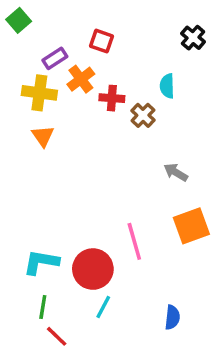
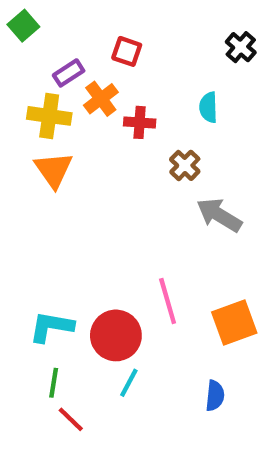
brown cross: (143, 115) -> (185, 165), moved
orange triangle: (43, 136) -> (54, 170), size x1.4
gray arrow: (176, 172) -> (219, 215), size x1.5
orange square: (191, 226) -> (234, 323), moved

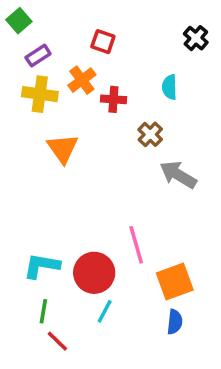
purple rectangle: (69, 73) -> (38, 56), moved
orange triangle: (54, 170) -> (63, 148), moved
orange square: (234, 323) -> (175, 282), moved

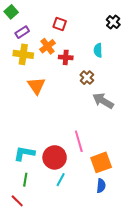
red line: (57, 341) -> (17, 201), moved

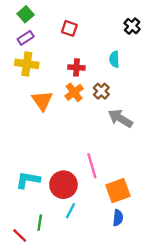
green square: (11, 12) -> (26, 14), moved
orange cross: (47, 46) -> (74, 92), moved
green line: (25, 180) -> (40, 223), moved

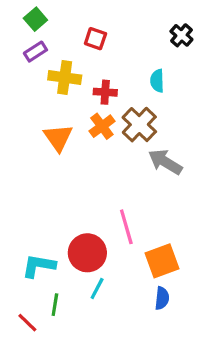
yellow cross: (27, 64) -> (65, 78), moved
brown cross: (101, 91) -> (139, 125), size x1.5
cyan L-shape: (28, 180) -> (39, 266), moved

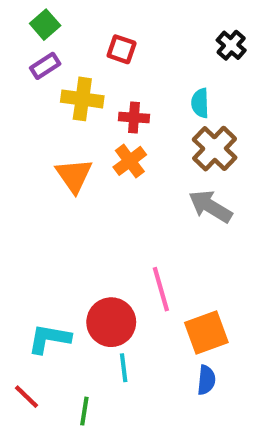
brown cross: (139, 125) -> (215, 149), moved
cyan line: (97, 288) -> (124, 368), turned -35
green line: (55, 305) -> (84, 411), moved
red line: (27, 323) -> (26, 397), moved

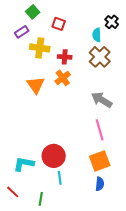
green square: (45, 25) -> (33, 12), moved
cyan semicircle: (200, 103) -> (97, 35), moved
brown cross: (215, 149) -> (100, 57), moved
pink line: (161, 289) -> (100, 130), moved

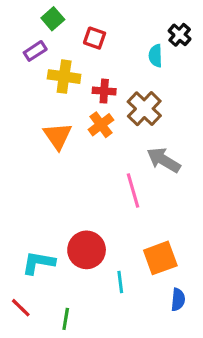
brown cross: (100, 57) -> (144, 109), moved
pink line: (100, 130) -> (133, 191), moved
cyan line: (60, 178) -> (120, 282), moved
blue semicircle: (100, 184) -> (178, 300), moved

